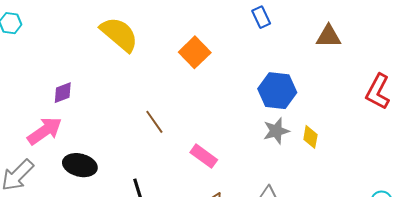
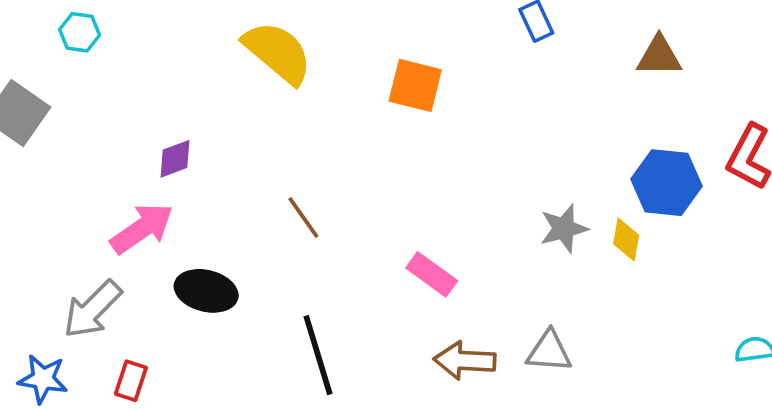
orange square: (195, 52) -> (415, 85), turned -32
blue hexagon: (277, 91) -> (666, 183), moved
brown line: (154, 122) -> (303, 218), moved

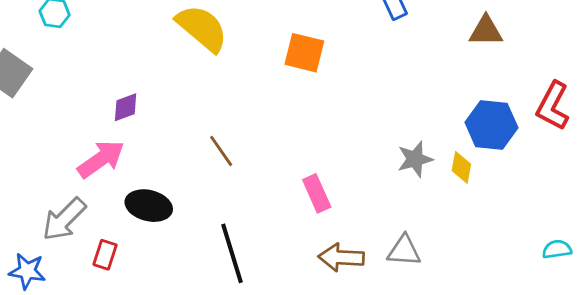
pink rectangle: (432, 274) -> (317, 193), turned 30
red rectangle: (131, 381) -> (105, 255), moved

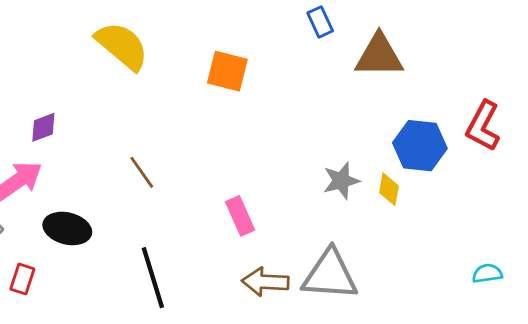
brown triangle: (486, 31) -> (379, 56), moved, size x1.4
gray triangle: (404, 251) -> (330, 275), size x1.6

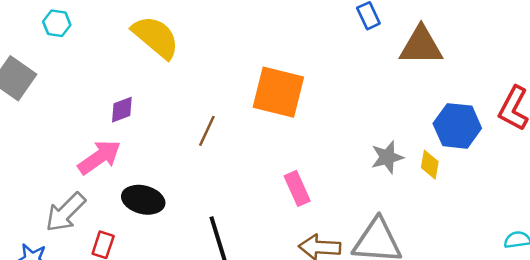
yellow semicircle: (122, 46) -> (156, 37), moved
orange square: (227, 71) -> (278, 92), moved, size x1.4
brown line: (142, 172) -> (207, 131), moved, turned 60

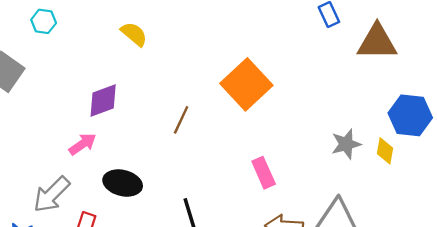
yellow semicircle: (156, 37) -> (134, 34), size x0.6
orange square: (278, 92) -> (246, 84), turned 33
purple diamond: (122, 110) -> (103, 100), size x1.4
pink arrow: (99, 157) -> (82, 144), size x0.7

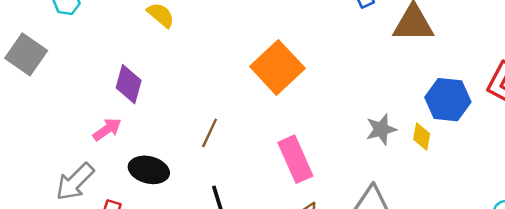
purple diamond: (103, 100) -> (129, 84), turned -54
brown line: (181, 120) -> (210, 133), moved
pink rectangle: (264, 173) -> (295, 159), size x1.4

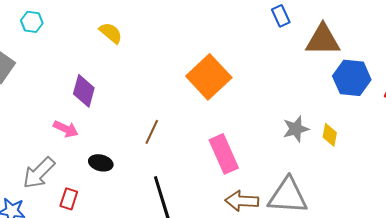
blue hexagon: (448, 100) -> (352, 78), moved
pink arrow: (107, 129) -> (66, 129), turned 60
black ellipse: (149, 170) -> (101, 163), size x0.7

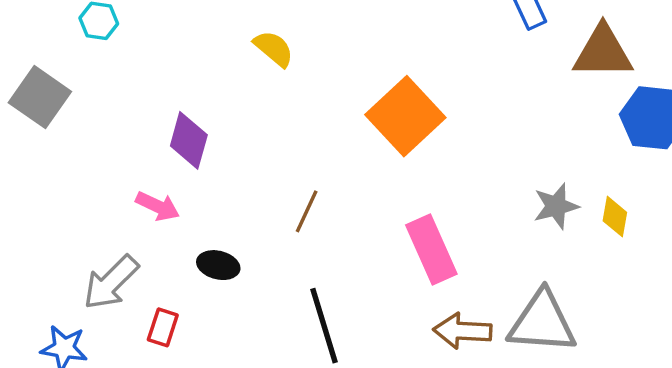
yellow semicircle: (111, 33) -> (274, 49), moved

